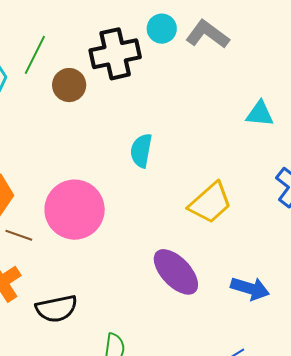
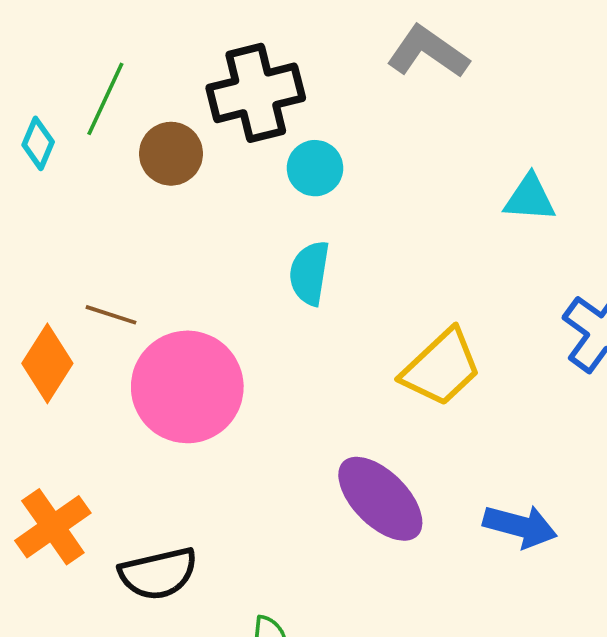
cyan circle: (162, 29) -> (315, 168), moved
brown line: (19, 235) -> (111, 315), moved

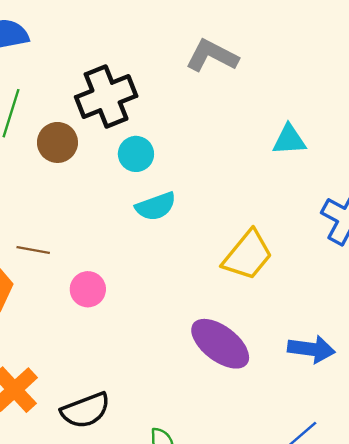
cyan circle: (315, 168) -> (136, 154), moved
cyan semicircle: (309, 273) -> (156, 206), turned -111
pink circle: (187, 387) -> (88, 289), size x0.5

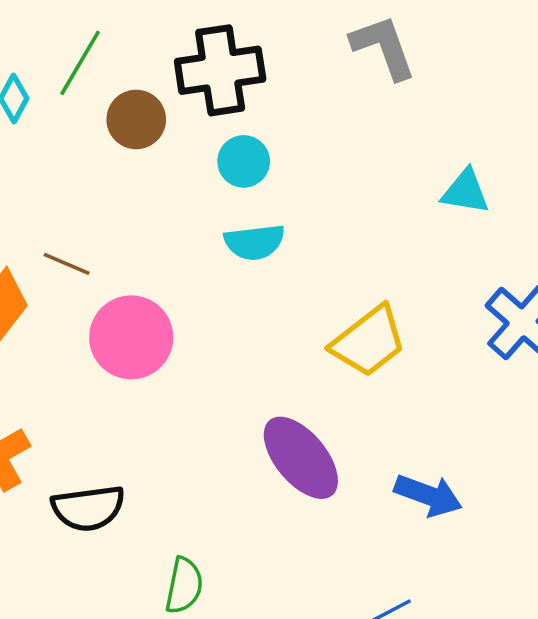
gray L-shape: (212, 56) -> (383, 47), turned 30
pink circle: (88, 289) -> (131, 337), size x1.6

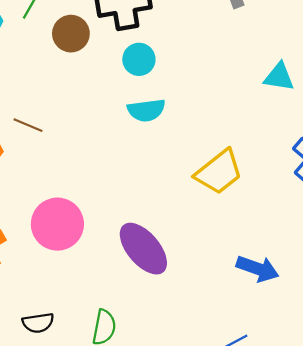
pink circle: (131, 337) -> (57, 224), moved
purple ellipse: (301, 458) -> (143, 249), moved
black semicircle: (88, 508) -> (38, 323), moved, size x0.7

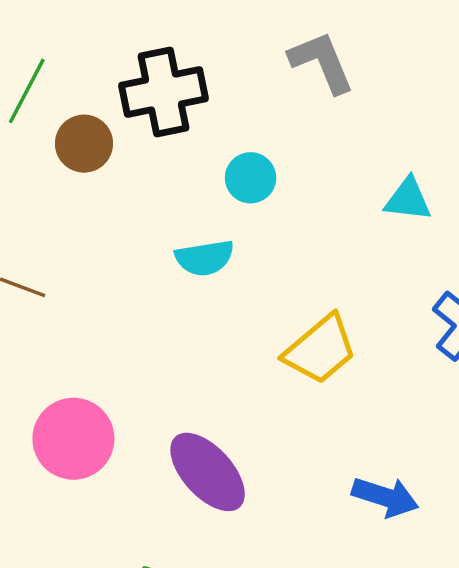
cyan circle: (139, 59) -> (251, 178), moved

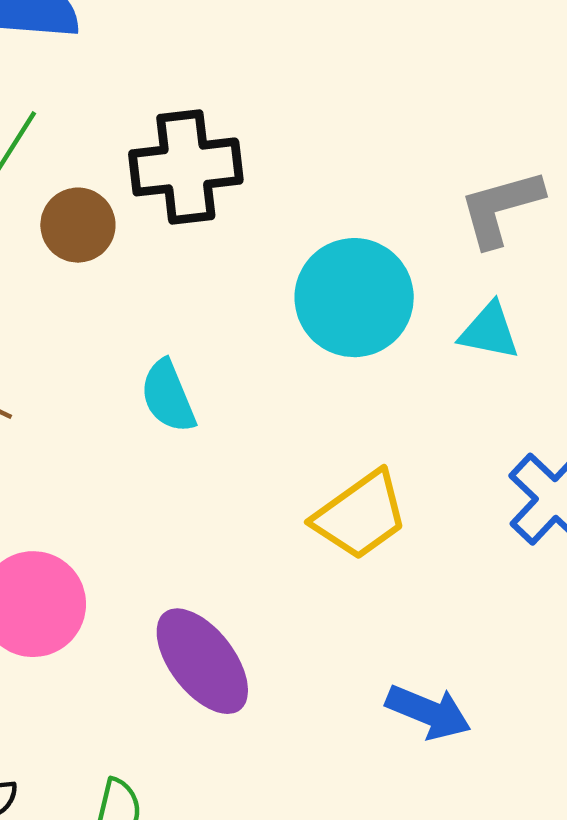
gray L-shape: (322, 62) -> (501, 208), moved, turned -88
cyan circle: (251, 178) -> (354, 298), moved, size x1.8
cyan semicircle: (205, 258) -> (168, 396), moved, turned 72

